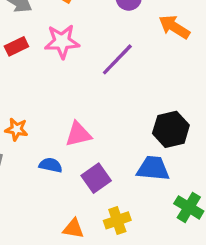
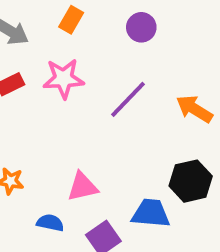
orange arrow: (174, 27) -> (194, 109), moved
blue trapezoid: (153, 168) -> (151, 213), moved

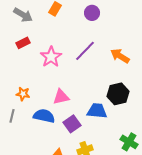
pink star: (64, 79) -> (51, 57), moved, turned -30
blue semicircle: (50, 223) -> (44, 116), size x1.5

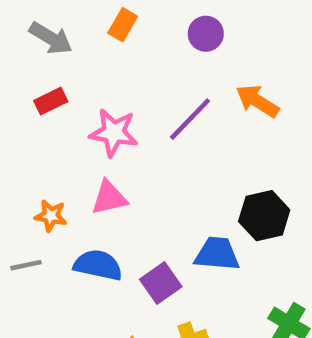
orange arrow: (120, 56) -> (257, 101), moved
pink star: (51, 57) -> (114, 133), turned -30
pink triangle: (61, 97) -> (109, 198), moved
gray line: (12, 116) -> (26, 265), turned 64

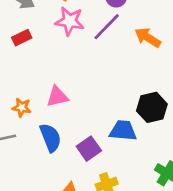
purple line: (190, 119) -> (107, 27), moved
pink star: (114, 133) -> (70, 21), moved
blue semicircle: (98, 265) -> (50, 138), turned 56

